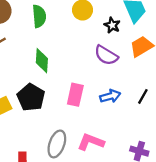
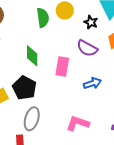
green semicircle: (39, 16) -> (43, 18), moved
pink rectangle: (75, 95) -> (62, 67), moved
gray ellipse: (57, 144) -> (32, 119), moved

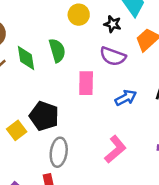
green semicircle: (43, 18) -> (57, 50), moved
green diamond: (32, 56) -> (26, 58), moved
pink L-shape: (78, 123) -> (115, 149), turned 130

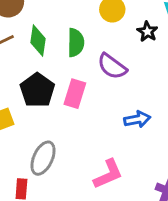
purple semicircle: (113, 56) -> (112, 66), moved
pink rectangle: (86, 83) -> (75, 94), moved
black pentagon: (44, 116) -> (37, 90), moved

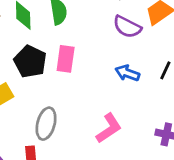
purple semicircle: (112, 66) -> (127, 27), moved
blue arrow: (137, 119) -> (127, 73), turned -140

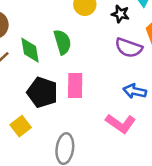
pink L-shape: (109, 128) -> (121, 123), moved, turned 76

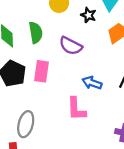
purple semicircle: (129, 48) -> (71, 46), moved
pink L-shape: (121, 123) -> (76, 109), turned 45

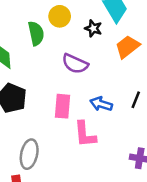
green semicircle: (36, 33) -> (36, 33), moved
pink rectangle: (42, 71) -> (62, 106), moved

